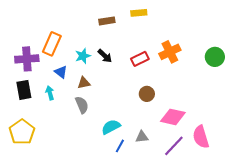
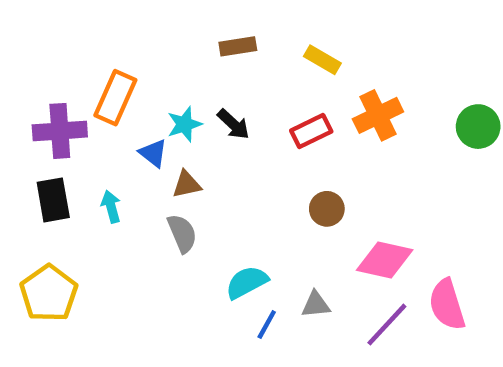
yellow rectangle: (139, 13) -> (322, 60), moved, turned 35
blue triangle: (61, 72) -> (153, 153), moved

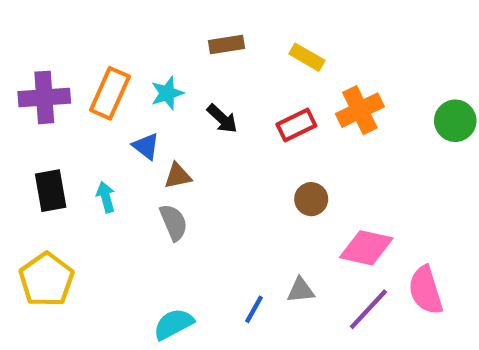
cyan star: (184, 124) -> (167, 93), moved
purple cross: (60, 131) -> (44, 97), moved
cyan semicircle: (247, 282) -> (174, 324), moved

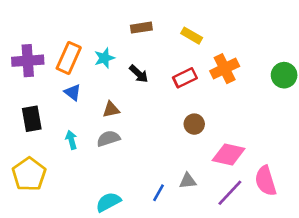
blue triangle: (146, 146) -> (73, 92), moved
cyan arrow: (106, 197) -> (71, 140), moved
gray semicircle: (174, 222) -> (108, 139), turned -85

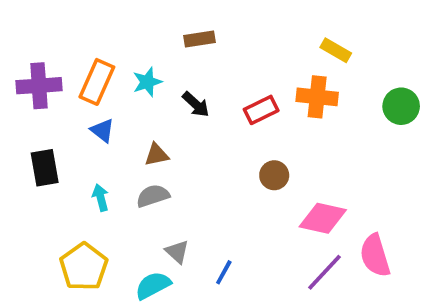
yellow rectangle: (192, 36) -> (336, 50), moved
orange cross: (225, 69) -> (317, 97), turned 32
yellow pentagon: (29, 174) -> (84, 267), moved
gray triangle: (188, 181) -> (177, 252), moved, turned 48

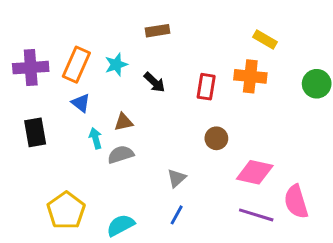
red rectangle: (261, 110) -> (206, 87), turned -55
cyan arrow: (101, 198) -> (96, 138), moved
gray triangle: (177, 252) -> (177, 178), moved, turned 36
purple line: (325, 272) -> (256, 215), turned 64

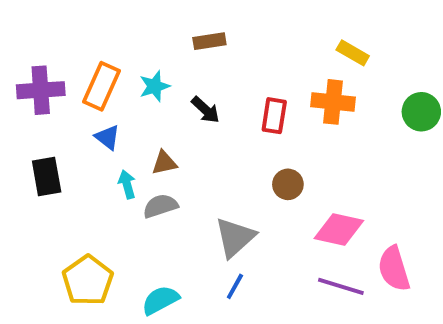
gray triangle: (177, 178) -> (235, 237), size x1.6

